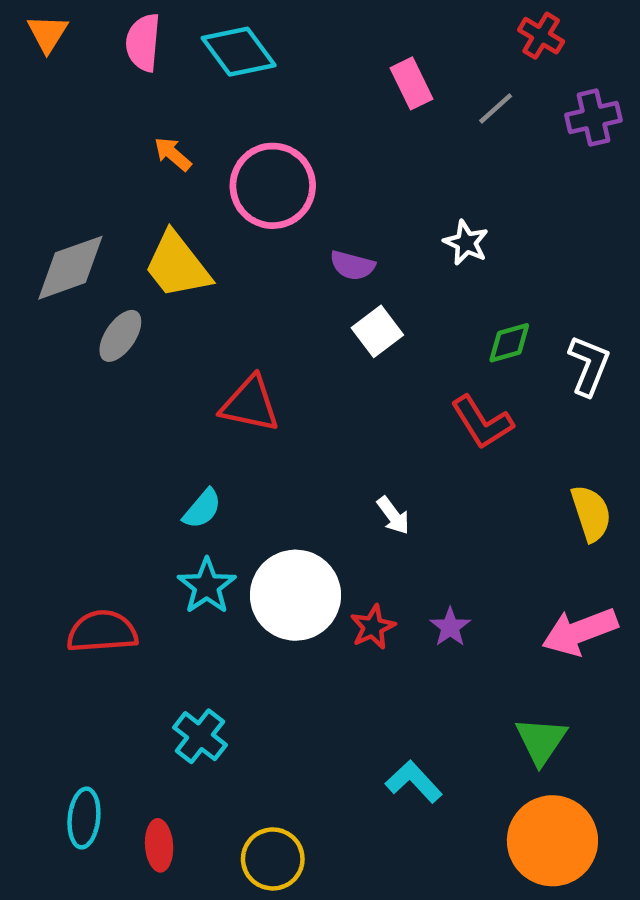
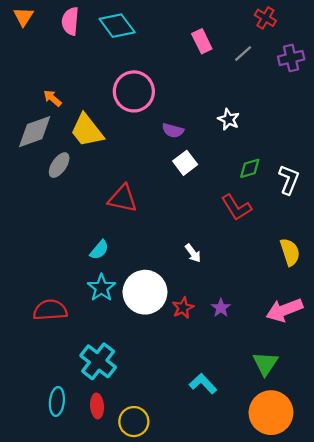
orange arrow: (173, 154) -> (52, 98), moved
cyan cross: (200, 736) -> (98, 361), size x1.4
cyan ellipse: (84, 818) -> (57, 401), moved
red ellipse: (159, 845) -> (97, 406), moved

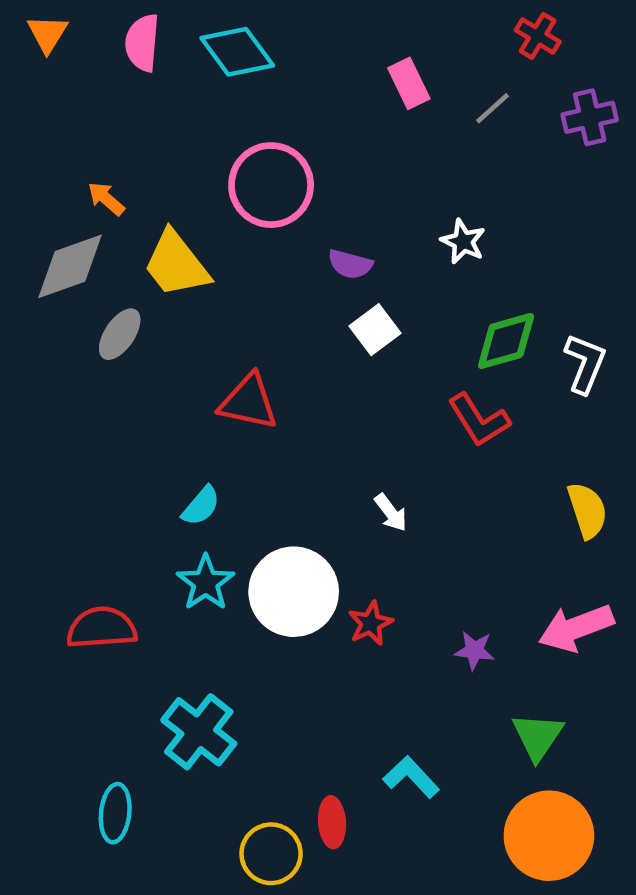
green diamond: (250, 168) -> (506, 341), size x1.4
purple star: (221, 308) -> (474, 650), moved, turned -30
red ellipse: (97, 406) -> (332, 822), moved

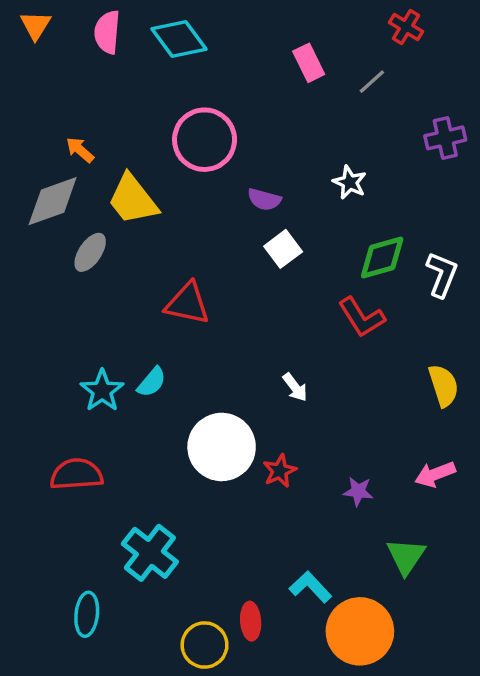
purple cross: (590, 117) -> (445, 138), moved
cyan star: (206, 583) -> (102, 391), moved
pink arrow: (576, 628) -> (435, 474), size x0.7
orange circle: (549, 836) -> (360, 631), moved

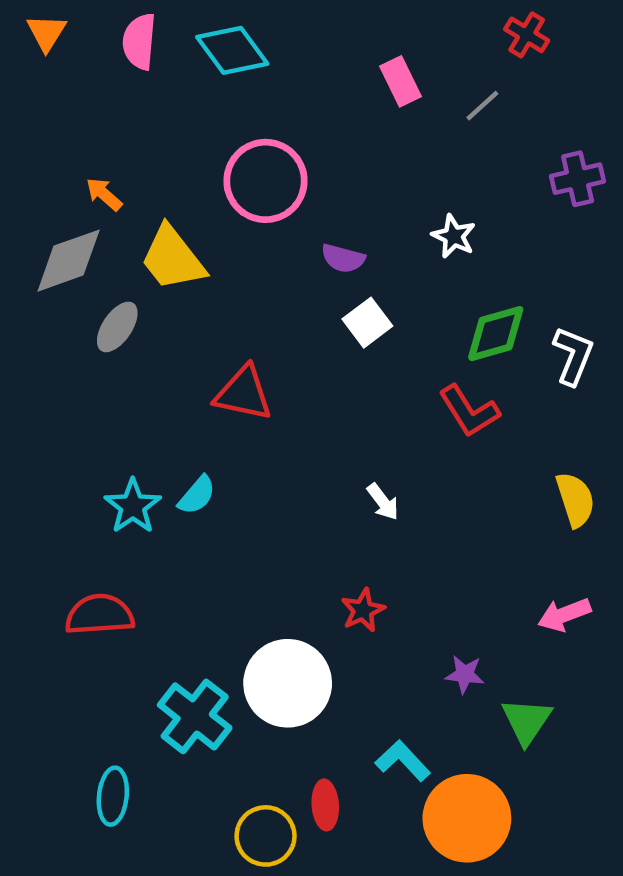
white circle: (222, 447) -> (288, 683), moved
purple star: (358, 491) -> (465, 674), moved

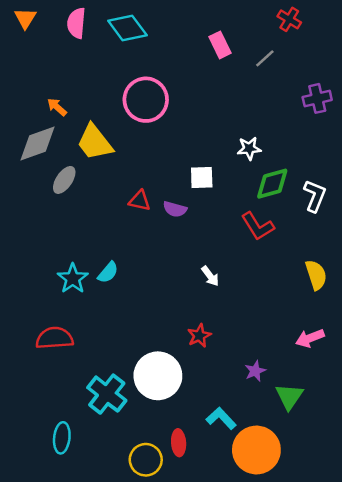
white star: (454, 236) -> (249, 148), moved, turned -30
purple semicircle: (343, 258) -> (175, 209), moved
white square: (367, 323) -> (202, 178), turned 35
red triangle: (243, 393) -> (140, 201), moved, size x0.7
purple star: (465, 674) -> (255, 371), turned -30

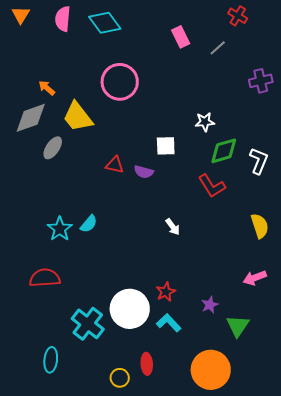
red star: (199, 336) -> (166, 292), moved
cyan L-shape: (221, 418) -> (169, 323), moved
yellow circle: (146, 460) -> (120, 378), size x0.7

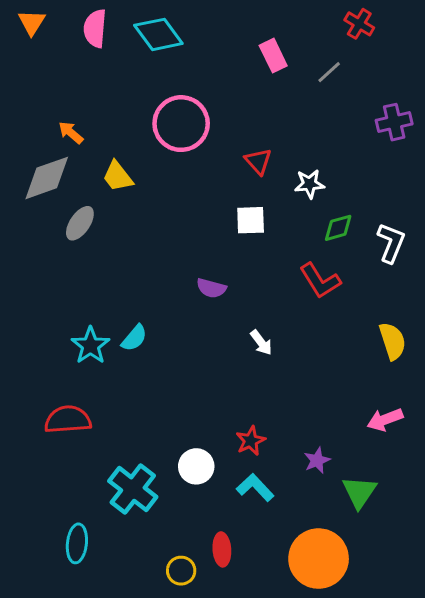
yellow trapezoid: (78, 117) -> (118, 176), size x0.7
green diamond: (224, 151) -> (338, 228), size x0.7
red triangle: (115, 165) -> (258, 161), moved, turned 36
purple semicircle: (144, 172) -> (211, 288), moved
white circle: (130, 309) -> (196, 466), size x0.6

